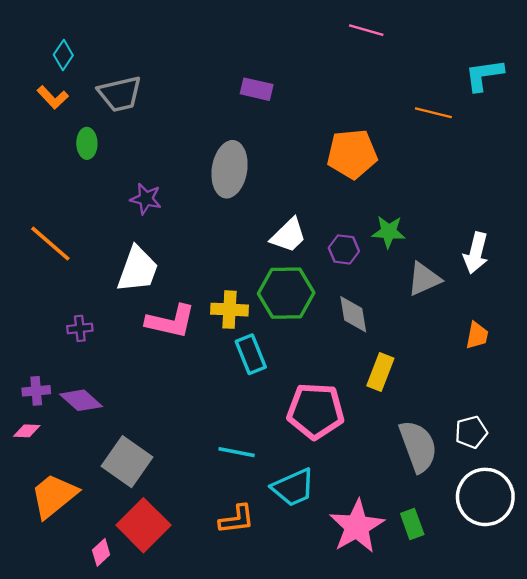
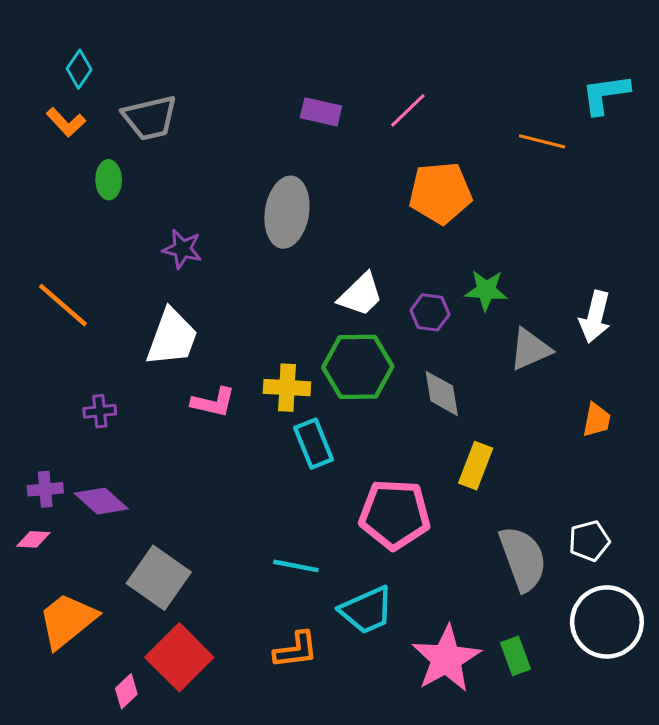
pink line: (366, 30) -> (408, 110), moved, turned -60
pink L-shape: (171, 321) -> (213, 402), size x0.7

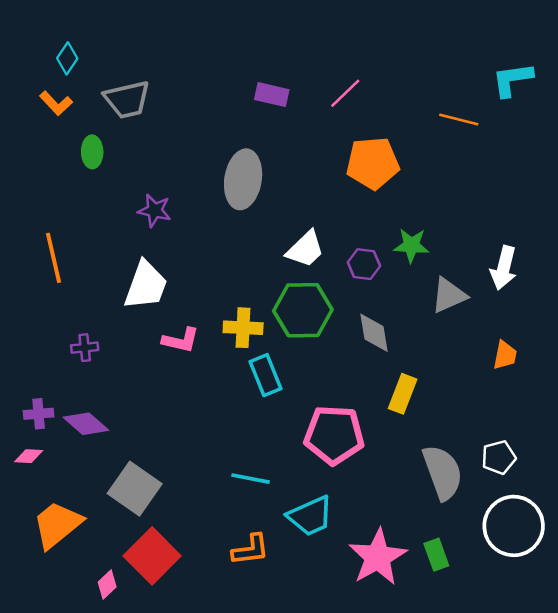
orange line: (63, 305) -> (54, 258), turned 36

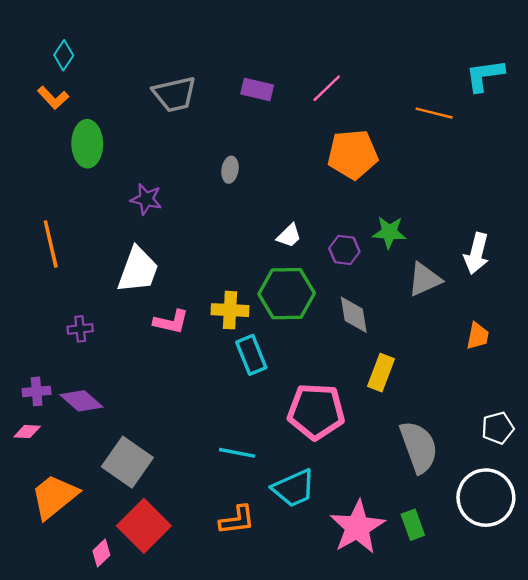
gray trapezoid: (127, 100) -> (175, 94), moved
green ellipse: (92, 152) -> (87, 144), size x1.5
gray ellipse: (243, 179) -> (230, 170), size x0.5
white trapezoid: (305, 249) -> (289, 236), size x0.7
white pentagon: (499, 457) -> (498, 428), moved

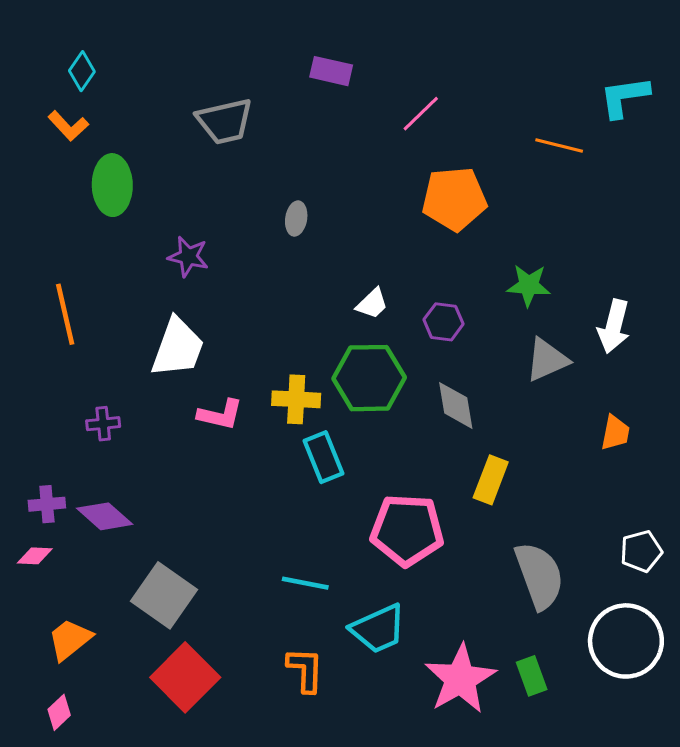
purple rectangle: (257, 89) -> (331, 71), moved
green star: (389, 232) -> (529, 285), moved
orange trapezoid: (54, 496) -> (70, 639), size x0.7
orange L-shape: (237, 520) -> (305, 670), turned -81
pink diamond: (101, 553) -> (59, 712), moved

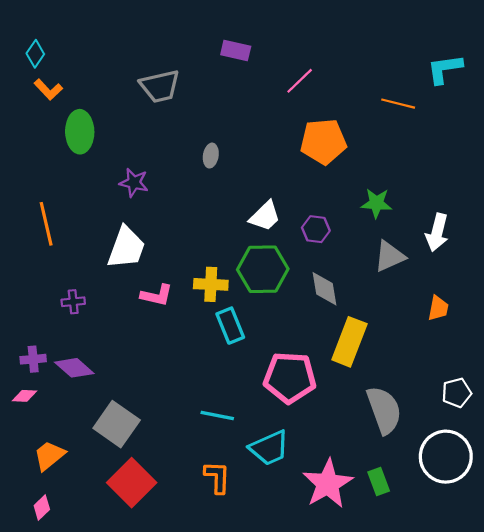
cyan diamond: (82, 71) -> (35, 54), moved
white trapezoid: (372, 304) -> (265, 216), size x1.4
yellow rectangle: (491, 480) -> (349, 342), size x1.4

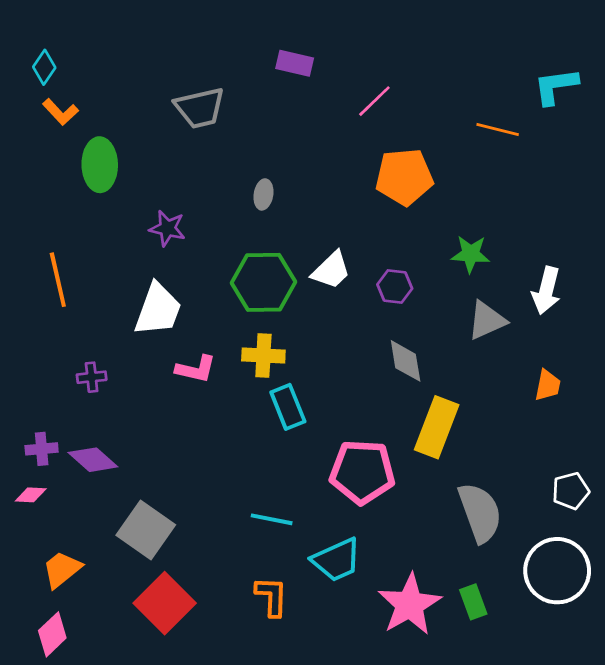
green hexagon: (263, 269) -> (263, 282), moved
pink diamond: (42, 508) -> (52, 634), size x1.4

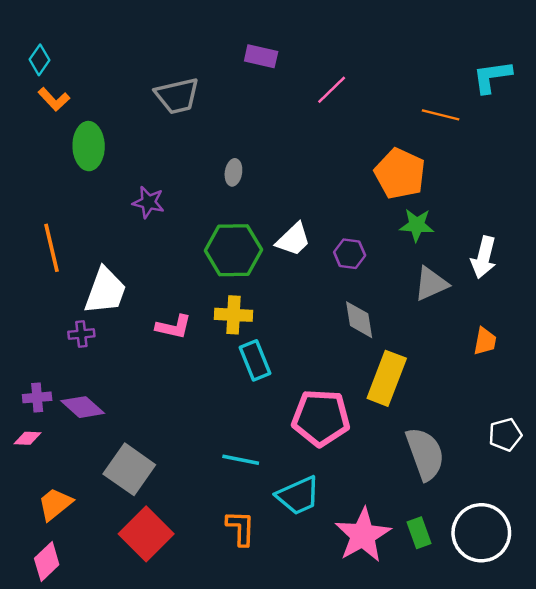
orange pentagon: (404, 177) -> (400, 174), moved, turned 30
white trapezoid: (158, 309) -> (105, 291), moved
white circle: (557, 571) -> (481, 533), moved

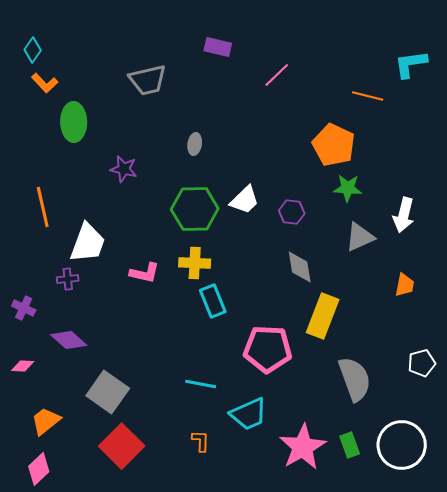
purple cross: (37, 397) -> (24, 308), moved, turned 30
orange L-shape: (241, 528) -> (201, 441), size x0.7

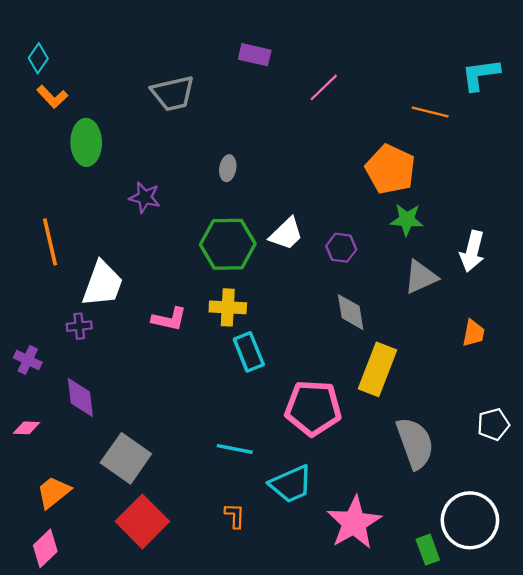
purple diamond: (69, 340) -> (80, 397), turned 42
green rectangle: (350, 445) -> (428, 550), moved

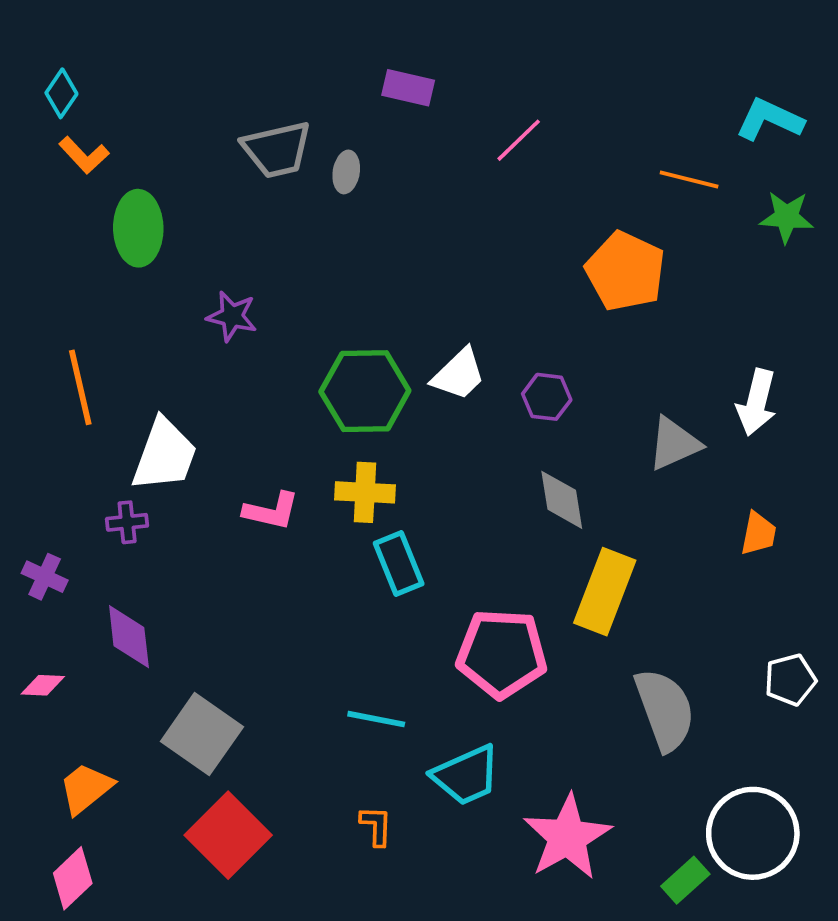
cyan L-shape: (480, 75) -> (770, 120), turned 33
gray ellipse: (228, 168) -> (346, 172), moved
green star: (407, 220) -> (787, 217), moved
green rectangle: (428, 550) -> (685, 880), turned 68

